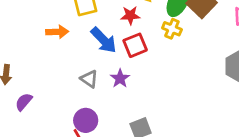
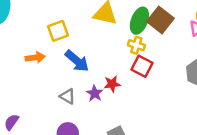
red star: (130, 15) -> (112, 84), moved
red square: (135, 45) -> (142, 66), moved, turned -35

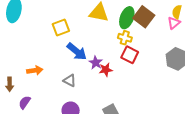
orange arrow: (35, 57) -> (35, 70), moved
purple star: (95, 93) -> (96, 63), moved

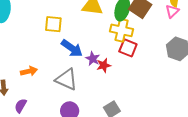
yellow square: (61, 28) -> (53, 24), turned 30
yellow cross: (125, 38) -> (122, 30), size x1.5
gray triangle: (70, 81) -> (67, 79), size x1.6

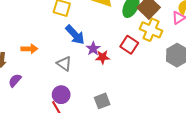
yellow cross: (122, 30) -> (151, 30), moved
gray triangle: (67, 79) -> (64, 64), size x0.7

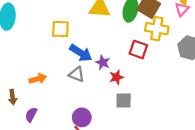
red star: (103, 57) -> (116, 77), moved
gray triangle: (64, 64) -> (77, 74), moved
gray square: (102, 101) -> (124, 100), moved, turned 35

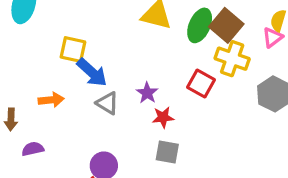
yellow square: (60, 29) -> (73, 49), moved
blue arrow: (81, 53) -> (92, 72), moved
purple semicircle: (31, 115) -> (33, 149), turned 40

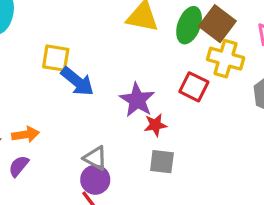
purple star: (147, 93) -> (137, 100), size x1.5
orange arrow: (51, 100) -> (25, 135), moved
gray triangle: (107, 103) -> (95, 158), moved
purple semicircle: (33, 149) -> (19, 166), turned -35

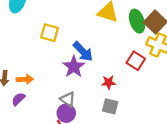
green ellipse: (189, 25) -> (137, 21), turned -45
blue arrow: (77, 81) -> (83, 52), moved
purple star: (137, 100) -> (74, 67), moved

